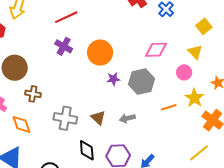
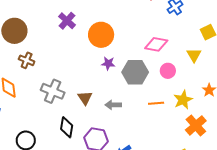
pink circle: (184, 72) -> (168, 71), moved

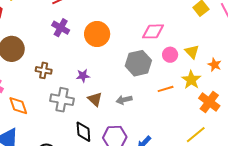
yellow triangle: (194, 55) -> (192, 52), moved
brown cross: (27, 60) -> (44, 70), moved
purple star: (108, 63) -> (83, 76), moved

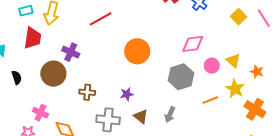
purple cross: (61, 28) -> (71, 52), moved
gray arrow: (124, 100) -> (170, 115), turned -49

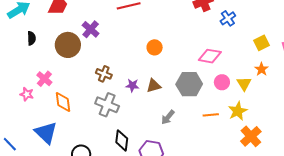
orange circle: (137, 51) -> (155, 47), size x0.6
orange star: (257, 72) -> (261, 69), moved
brown cross: (87, 92) -> (104, 74), moved
brown triangle: (141, 116) -> (154, 86), moved, turned 49

